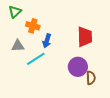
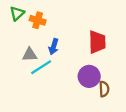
orange cross: (33, 26) -> (38, 20), moved
gray triangle: (18, 46) -> (30, 55), moved

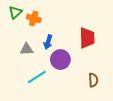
cyan line: (41, 67) -> (37, 77), moved
purple circle: (89, 76) -> (60, 60), moved

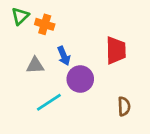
blue arrow: (48, 42) -> (64, 56), turned -40

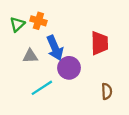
green triangle: (20, 16) -> (17, 24), moved
blue arrow: (64, 56) -> (55, 48), size x1.5

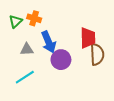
cyan line: (42, 88) -> (25, 77), moved
brown semicircle: (107, 91) -> (97, 54), moved, size x1.5

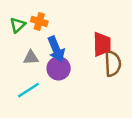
purple circle: (61, 60) -> (59, 68), moved

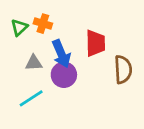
red trapezoid: (102, 44) -> (95, 43), moved

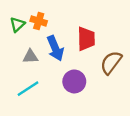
brown semicircle: (123, 69) -> (111, 63), turned -140
purple circle: (64, 75) -> (74, 81), moved

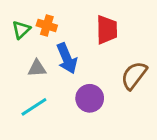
red trapezoid: (86, 39) -> (107, 30), moved

